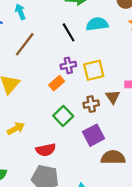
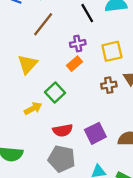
purple cross: (68, 65) -> (78, 44), moved
green square: (63, 116) -> (55, 93), moved
purple square: (93, 135) -> (95, 133), moved

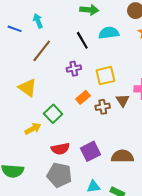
yellow triangle: (28, 64) -> (28, 88), turned -36
orange rectangle: (75, 64) -> (83, 97), moved

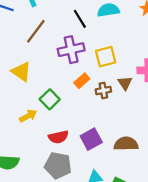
purple cross: (74, 69) -> (71, 50), size x1.6

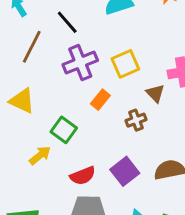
black line: (80, 19) -> (67, 22), moved
brown cross: (103, 91) -> (136, 120), moved

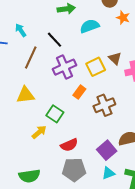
brown triangle: (155, 93) -> (115, 58), moved
yellow triangle: (22, 101) -> (25, 95), turned -30
brown cross: (136, 120) -> (104, 105), size x1.5
purple square: (125, 171) -> (107, 150), moved

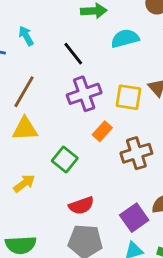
brown line: (31, 58) -> (24, 92), moved
yellow square: (96, 67) -> (129, 97), turned 30
yellow arrow: (39, 132) -> (24, 183), moved

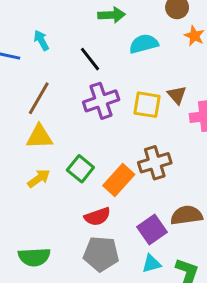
orange rectangle: (102, 131) -> (119, 180), moved, size x1.5
yellow arrow: (24, 183) -> (39, 178), moved

